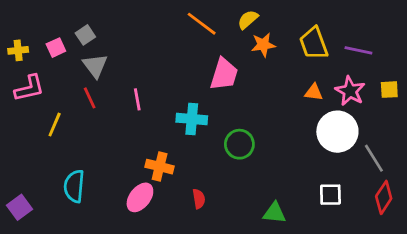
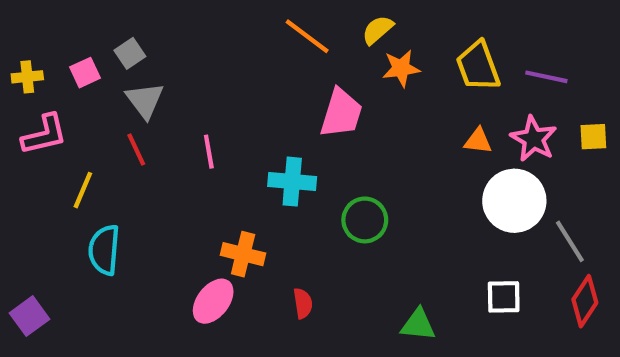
cyan semicircle: (74, 186) -> (104, 250), moved

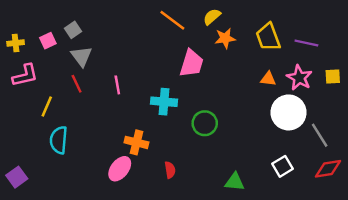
white square: (504, 297) -> (283, 166), turned -30
red diamond: (585, 301) -> (328, 169), turned 48

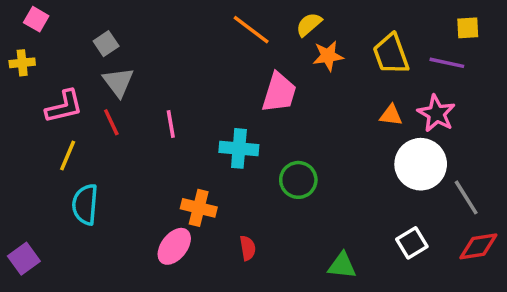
pink square: (48, 41) -> (36, 19), moved, turned -35
pink L-shape: (25, 75) -> (64, 107), moved
yellow square: (333, 77) -> (468, 28), moved

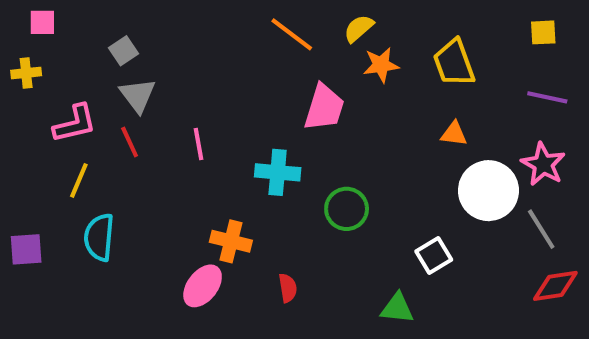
pink square: (36, 19) -> (42, 22), turned -30
purple line: (447, 63) -> (547, 97), moved
pink star: (436, 114) -> (543, 164), moved
white square: (412, 243) -> (434, 255), moved
purple square: (24, 259) -> (26, 249), moved, turned 32

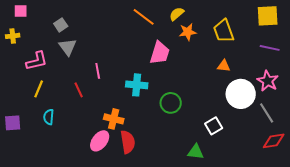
yellow square: (543, 32) -> (268, 16), size x1.6
red line: (130, 142) -> (79, 90), moved
cyan semicircle: (99, 237) -> (49, 117), size x0.7
red semicircle: (288, 288) -> (128, 142), moved, size x1.6

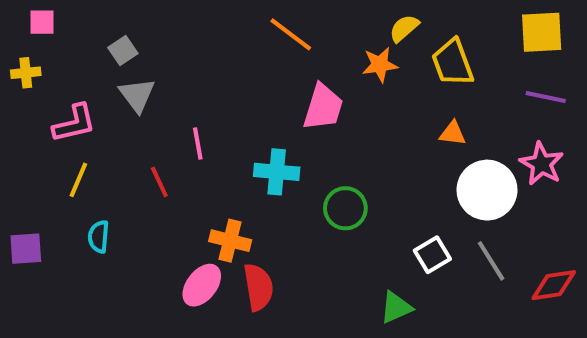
yellow semicircle: (177, 14) -> (404, 28), moved
gray line: (267, 113) -> (491, 261), moved
green triangle: (196, 152) -> (396, 307), turned -30

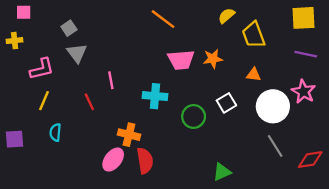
orange star: (380, 65) -> (213, 59), moved
pink trapezoid: (323, 107) -> (181, 60), turned 68
white square: (432, 255) -> (226, 103), moved

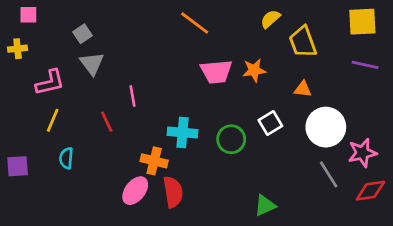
pink star: (303, 92) -> (362, 153), moved, turned 30
cyan cross: (155, 96) -> (183, 132), moved

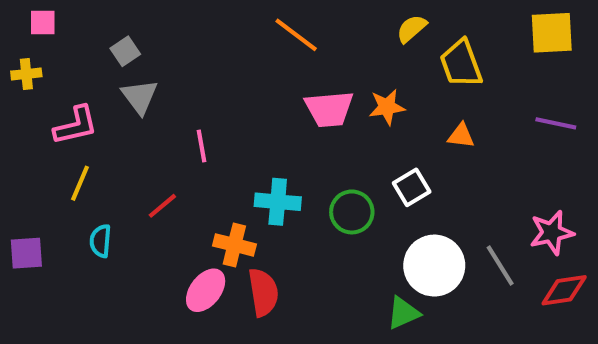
purple line: (365, 65) -> (556, 123), moved
red line: (107, 122) -> (162, 206), moved, turned 75
white circle: (326, 127) -> (434, 266), moved

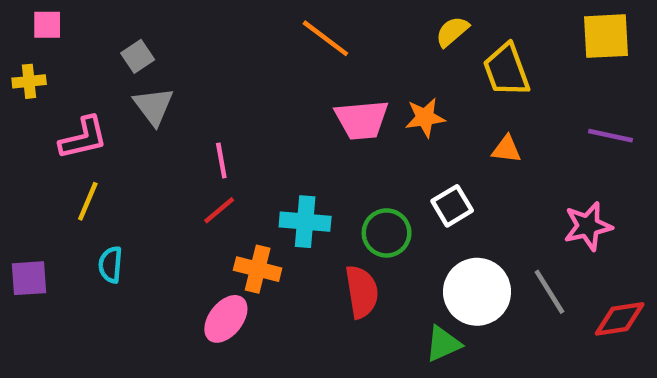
red line: (162, 206) -> (219, 210), moved
pink star: (552, 233) -> (588, 226), moved
red semicircle: (263, 292) -> (362, 292), moved

